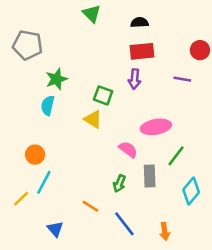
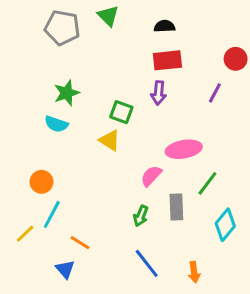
gray pentagon: (27, 45) -> (62, 28), moved
purple line: (182, 79) -> (215, 93), turned -72
cyan semicircle: (48, 105) -> (56, 124), turned -84
pink semicircle: (128, 150) -> (151, 176), turned -84
orange line: (90, 206) -> (80, 243), moved

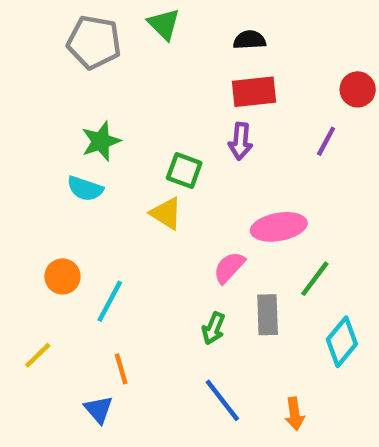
cyan line: (52, 214) -> (110, 301), moved
orange line: (80, 243) -> (121, 369), turned 42

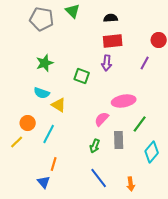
cyan semicircle: (85, 189) -> (42, 93), moved
yellow triangle: (166, 213) -> (59, 105), moved
yellow line: (38, 355) -> (17, 142), moved
orange line: (121, 369) -> (54, 164), turned 32

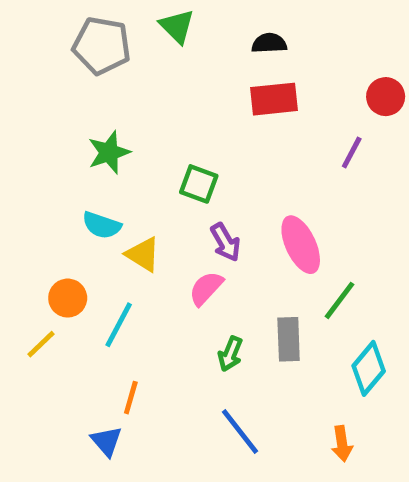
purple arrow: (107, 63) -> (225, 242), moved, turned -35
pink ellipse: (124, 101) -> (301, 245), turned 75
pink semicircle: (102, 119) -> (206, 288), moved
orange arrow: (131, 184) -> (342, 444), moved

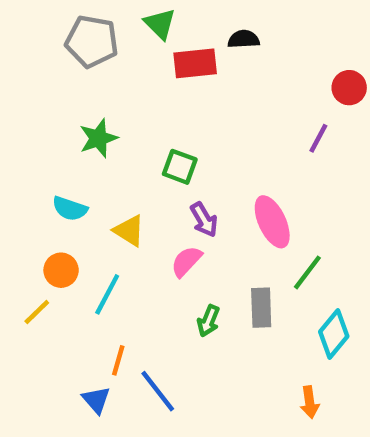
red rectangle: (274, 99) -> (195, 63), moved
cyan semicircle: (102, 225) -> (70, 209), moved
blue line: (240, 432) -> (158, 391), moved

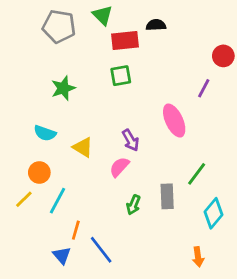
green square: (180, 167) -> (121, 76), moved, turned -30
pink ellipse: (272, 222) -> (174, 121), moved
cyan line: (107, 294) -> (58, 201), moved

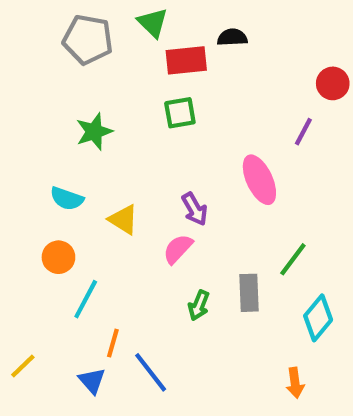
yellow line: (24, 199) -> (23, 366), moved

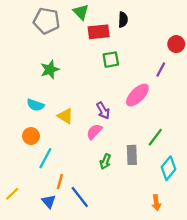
black semicircle: (232, 37) -> (123, 20), turned 96
green square: (180, 113) -> (111, 60), moved
pink ellipse: (259, 180) -> (137, 95), turned 70

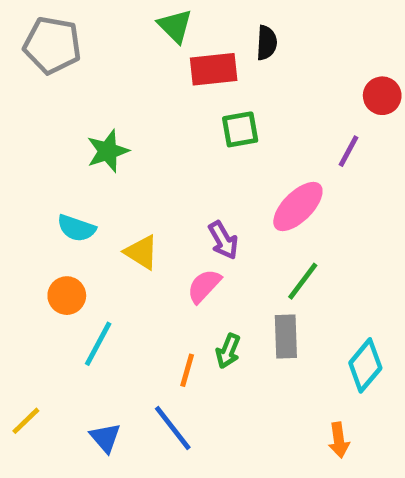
gray pentagon: (47, 21) -> (52, 45), moved
green line: (155, 137) -> (303, 281), moved
orange line: (60, 181) -> (187, 370), moved

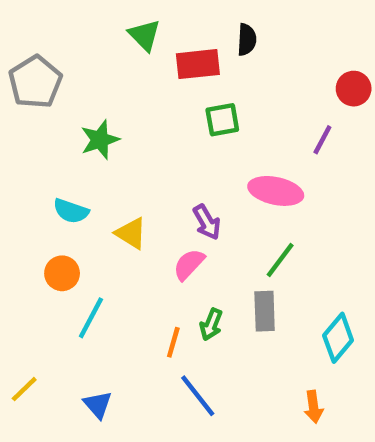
green triangle: (175, 26) -> (144, 35), moved
gray pentagon: (52, 45) -> (35, 82), moved, turned 30
pink ellipse: (298, 206) -> (276, 191), turned 57
blue line: (173, 428) -> (198, 396), moved

